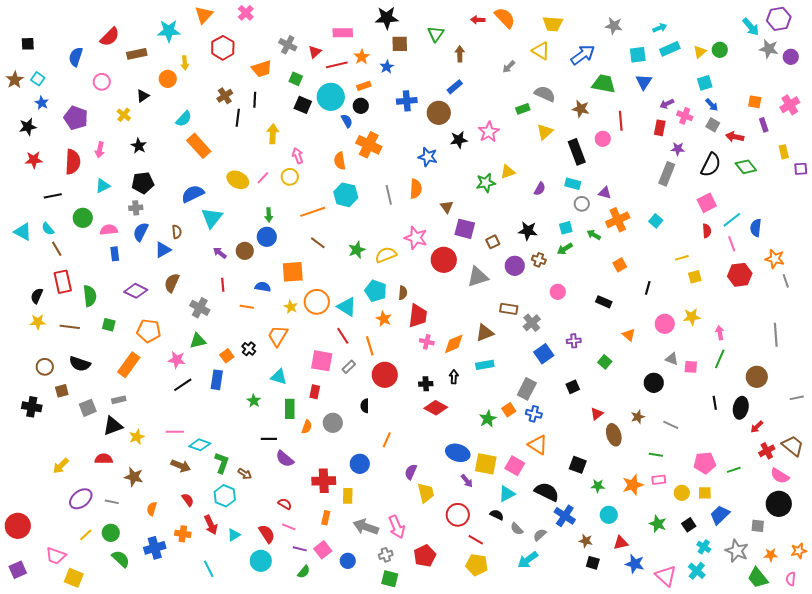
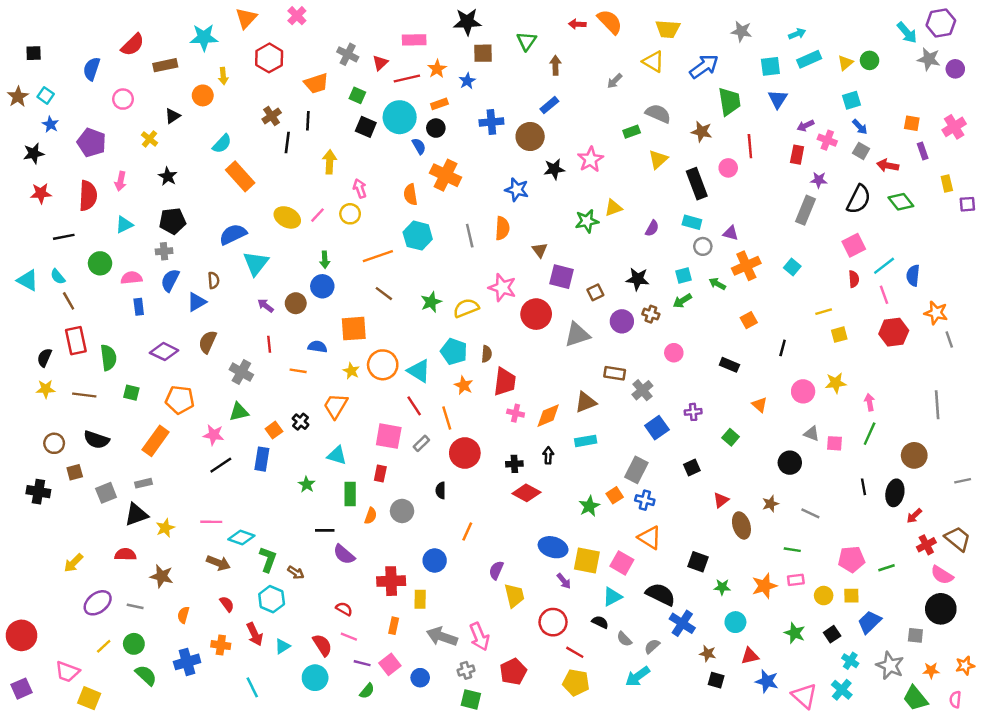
green trapezoid: (604, 84) -> (729, 101), turned 70

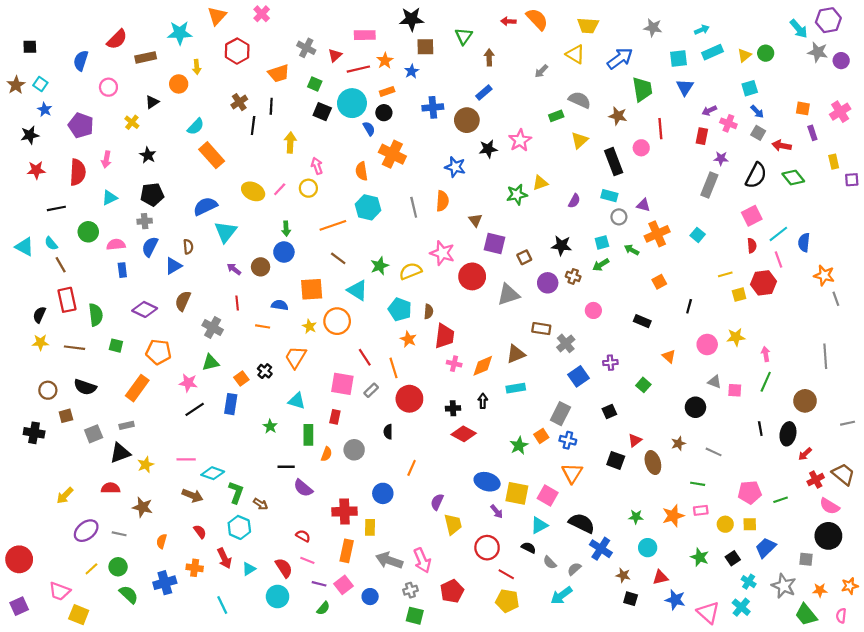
red hexagon: (894, 332) -> (764, 283), moved
cyan triangle: (419, 371) -> (357, 290), moved
orange triangle: (650, 538) -> (572, 473), turned 30
black square: (698, 562) -> (616, 460), moved
orange rectangle: (394, 626) -> (347, 551), size x1.5

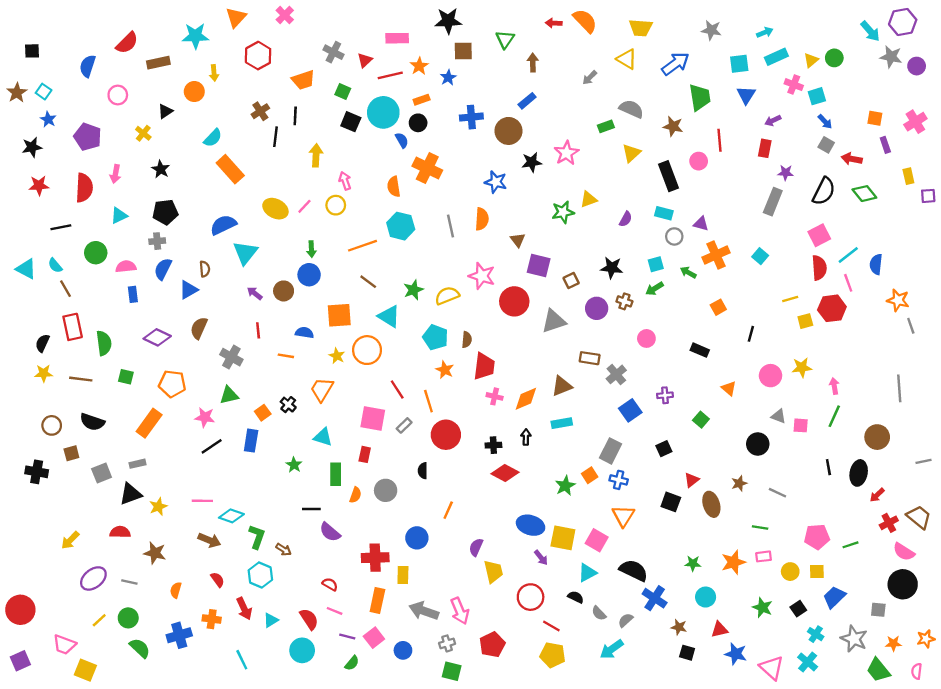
pink cross: (728, 123) -> (794, 85), moved
red semicircle: (752, 246) -> (819, 268), size x1.5

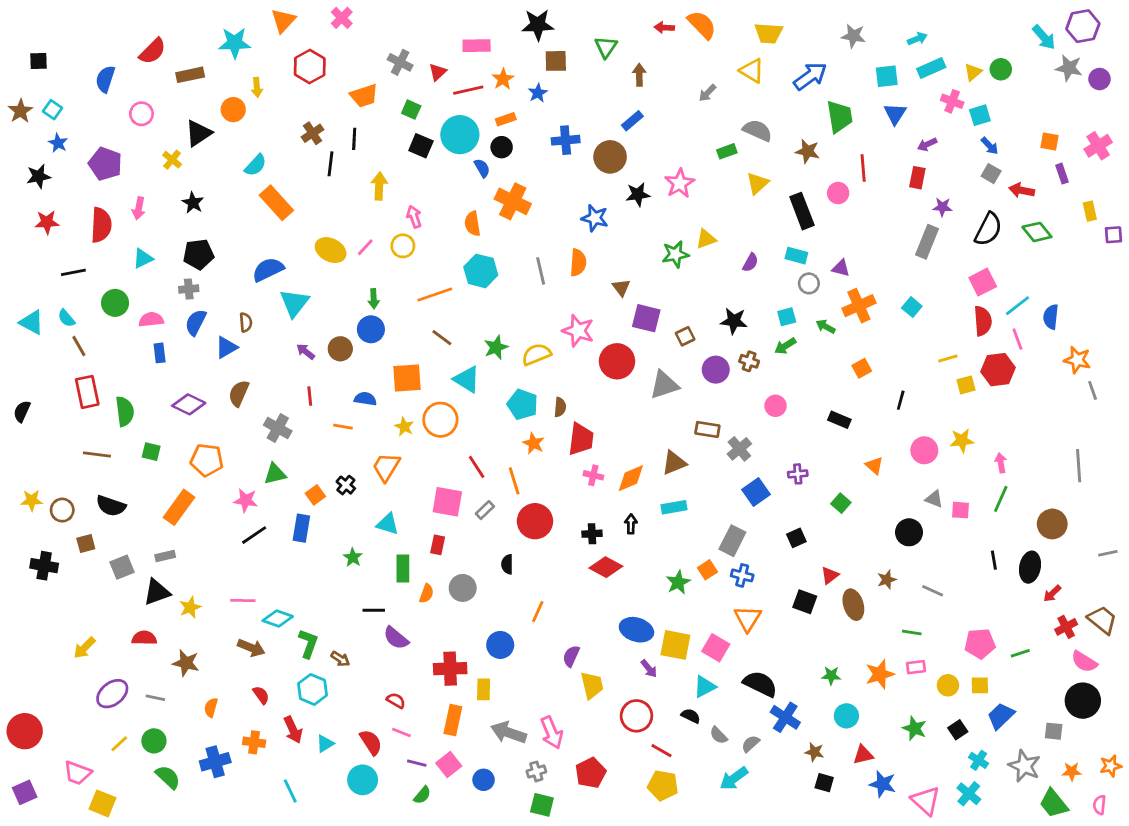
black triangle: (165, 111) -> (198, 133), size x1.5
black semicircle: (42, 343) -> (22, 411), moved
yellow star: (44, 373) -> (32, 500), moved

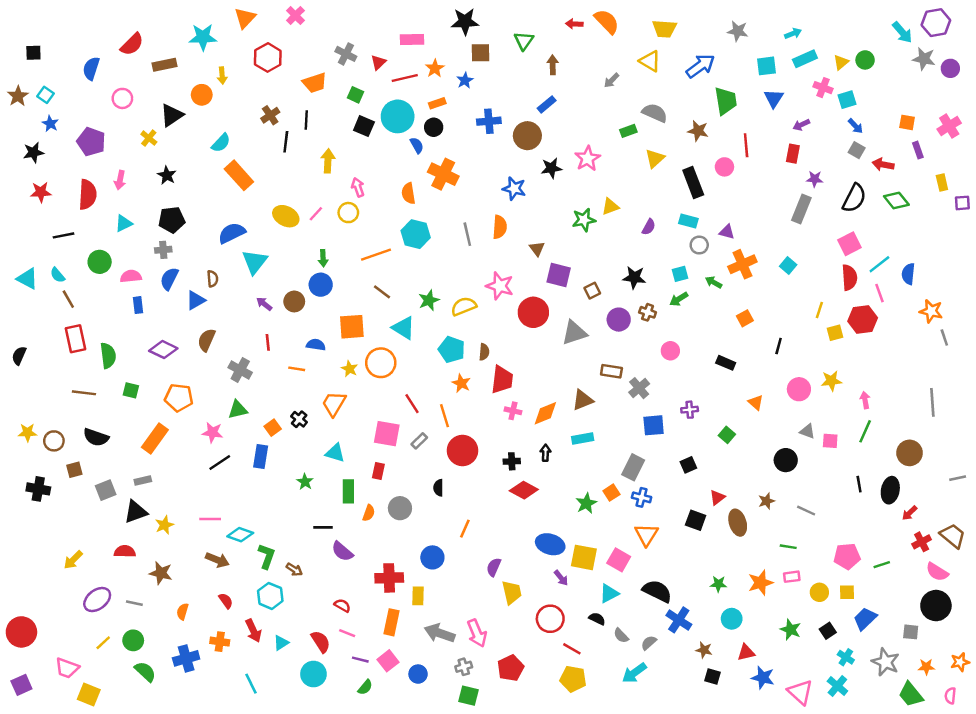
yellow line: (948, 359) -> (819, 310), turned -56
blue square: (756, 492) -> (654, 425), turned 30

